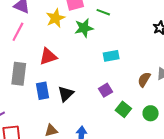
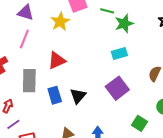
green star: (84, 28) -> (124, 24), moved
purple square: (106, 90) -> (117, 88), size x1.6
green square: (123, 109) -> (140, 123), moved

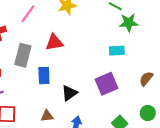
black triangle: (78, 96) -> (69, 93), moved

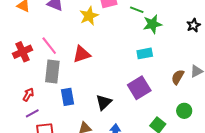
pink line: (28, 14) -> (49, 46), moved, turned -66
blue rectangle: (44, 76) -> (67, 97), moved

